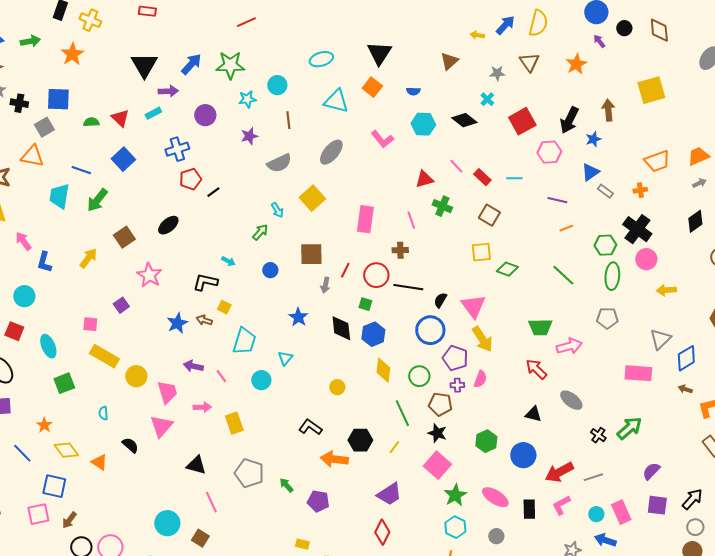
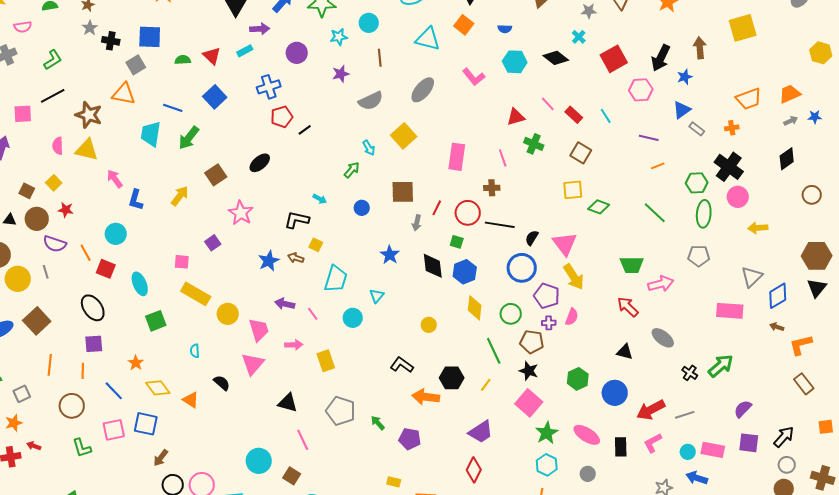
cyan line: (514, 178) -> (606, 116), turned 56
pink rectangle: (621, 512) -> (713, 450), turned -55
pink square: (38, 514) -> (114, 430), moved

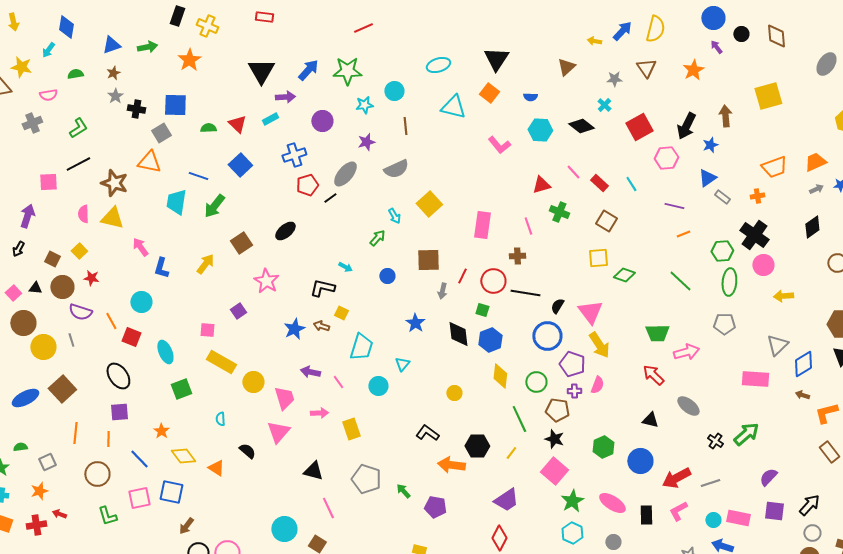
gray ellipse: (423, 90) -> (345, 174), moved

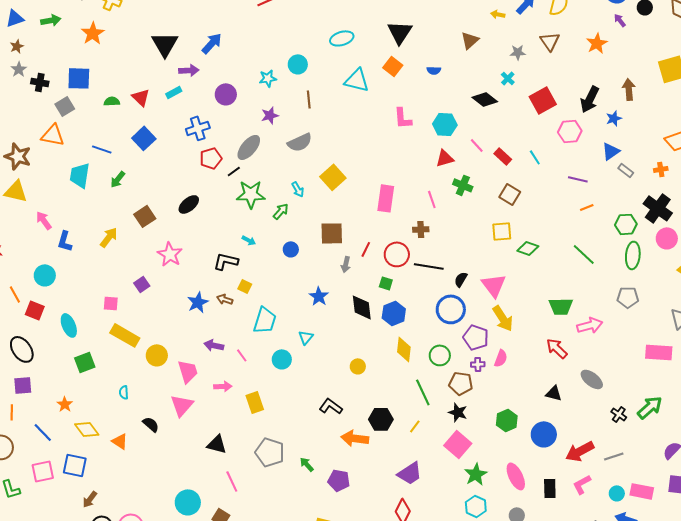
green star: (347, 71) -> (251, 194), moved
cyan hexagon: (540, 130) -> (445, 124), moved
pink L-shape: (499, 145) -> (403, 118), turned 35
green arrow: (214, 206) -> (118, 179), size x0.7
pink ellipse: (612, 503) -> (516, 476), turned 32

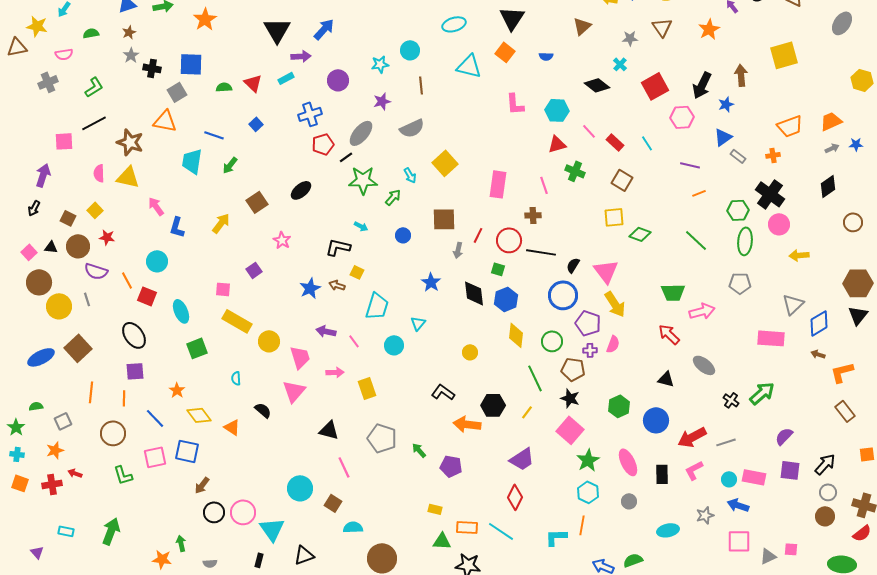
blue square: (144, 138) -> (256, 124), size x0.6
pink star: (170, 254) -> (282, 240), size x0.7

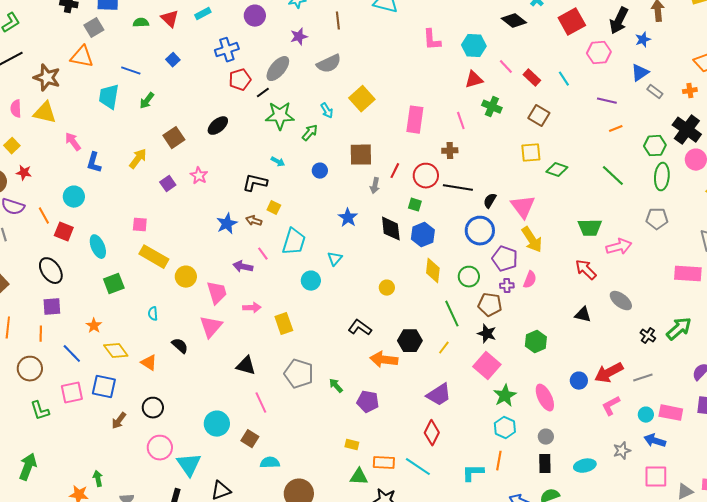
purple square: (254, 270) -> (168, 184), moved
pink line: (354, 341) -> (263, 254), moved
blue circle: (656, 420) -> (579, 381), moved, size x0.7
black rectangle: (662, 474) -> (545, 464), moved
black circle: (214, 512) -> (153, 408), moved

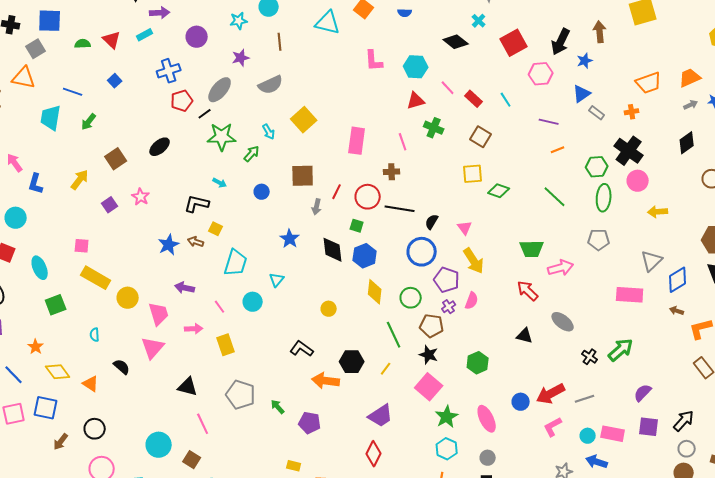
pink triangle: (523, 207) -> (465, 228), size x0.6
pink line: (263, 254) -> (220, 307), moved
purple cross: (507, 286) -> (449, 307), turned -32

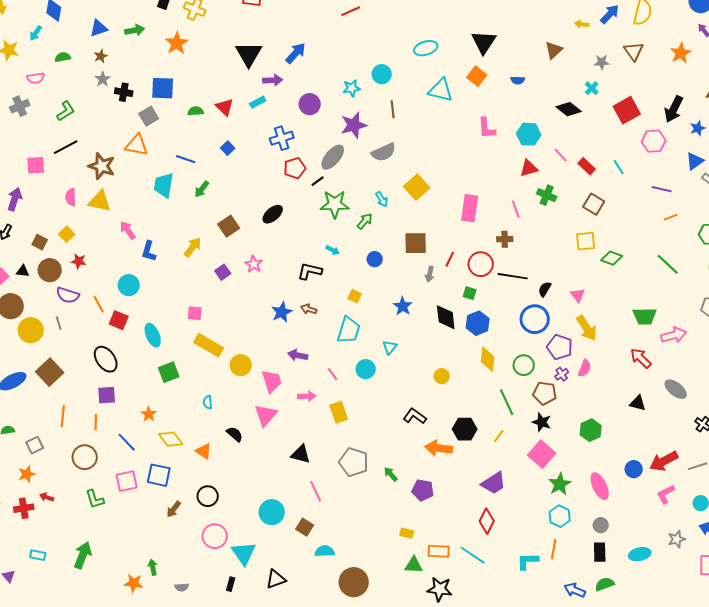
purple star: (241, 58) -> (354, 125), size x1.5
yellow square: (216, 229) -> (355, 296), moved

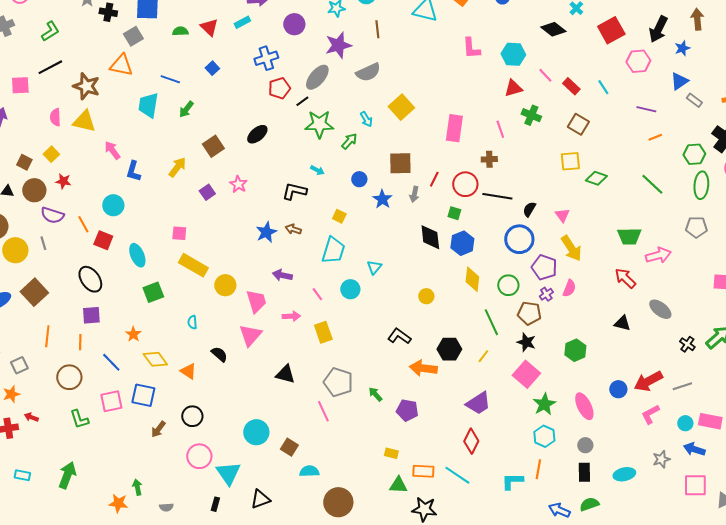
blue star: (403, 306) -> (382, 199), moved
pink line: (316, 491) -> (323, 411), moved

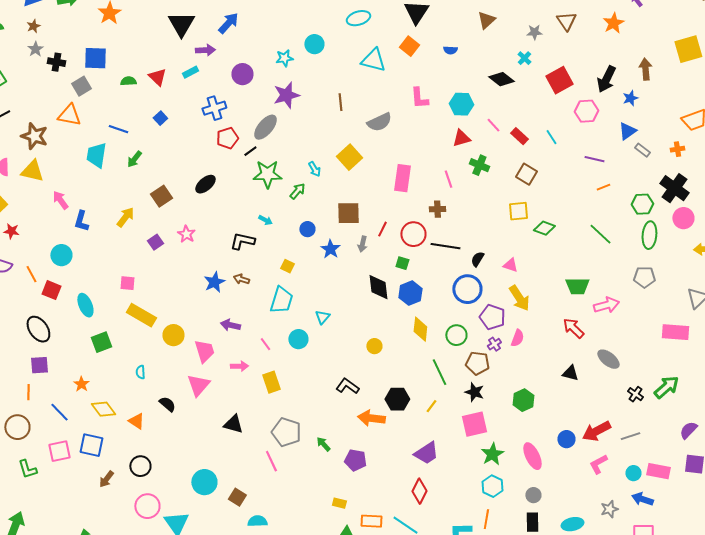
brown line: (377, 29) -> (340, 102), moved
gray semicircle: (368, 72) -> (379, 122), moved
pink triangle: (562, 215) -> (510, 265), turned -35
pink square: (526, 374) -> (474, 424), turned 36

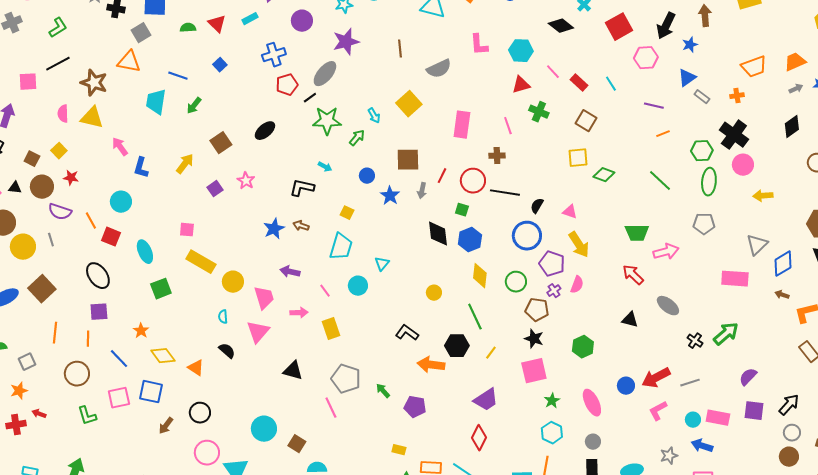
cyan semicircle: (140, 372) -> (223, 317), moved
green line: (439, 372) -> (475, 317), moved
green star: (492, 454) -> (552, 401), size x0.7

